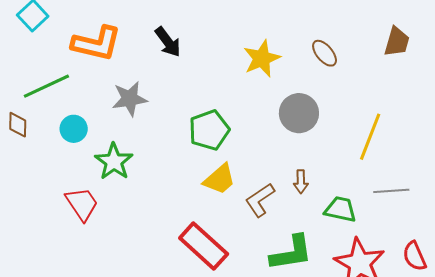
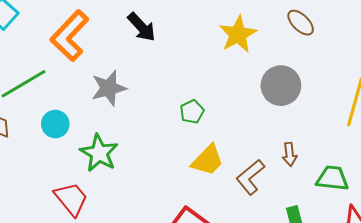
orange L-shape: (96, 43) -> (70, 36), turned 126
green pentagon: (209, 130) -> (192, 112), size x0.6

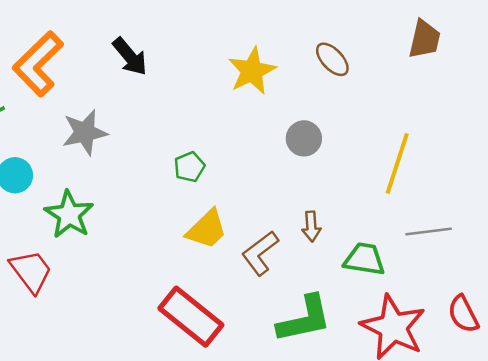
gray circle: (281, 86) -> (304, 138), size x0.7

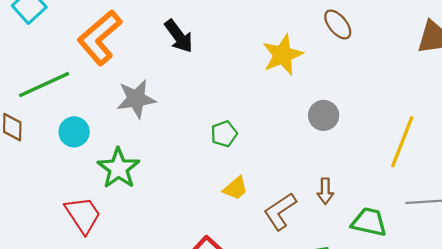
brown ellipse: (332, 59) -> (338, 24), moved
yellow trapezoid: (207, 229) -> (236, 188), size x0.7

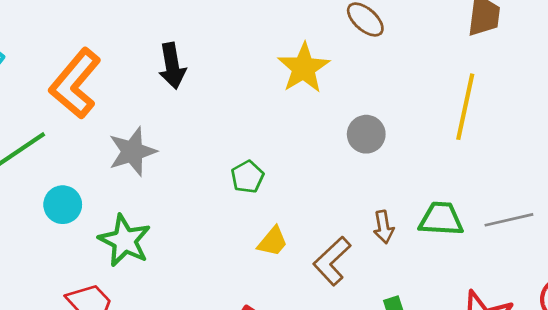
black arrow: (179, 36) -> (172, 66), turned 36
yellow line: (402, 142) -> (465, 107), moved
green trapezoid: (369, 222) -> (441, 219), moved

